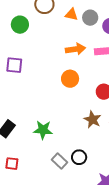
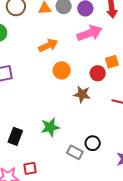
orange arrow: (75, 49) -> (48, 45), moved
brown star: (92, 120) -> (82, 94), moved

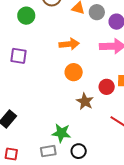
green star: (50, 127) -> (61, 133), moved
gray rectangle: (75, 152) -> (48, 151), moved, turned -56

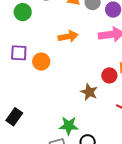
orange circle: (74, 72) -> (41, 62), moved

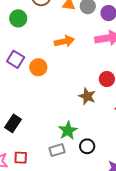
purple square: (19, 53) -> (16, 59), turned 30
green star: (69, 126) -> (68, 130), turned -30

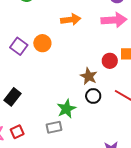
purple square: (16, 59) -> (19, 46), moved
black circle: (87, 146) -> (93, 96), moved
red square: (21, 158) -> (17, 132), turned -32

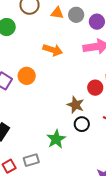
orange arrow: (71, 20) -> (53, 50), turned 30
gray rectangle: (54, 127) -> (31, 160), moved

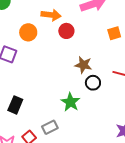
orange circle: (27, 76) -> (28, 32), moved
red circle: (95, 88) -> (66, 31), moved

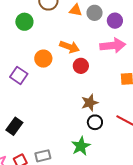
brown star: (83, 65) -> (90, 103), turned 30
green star: (70, 102) -> (81, 146), moved

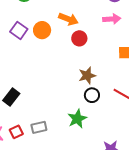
pink arrow: (113, 46) -> (112, 19), size x0.7
purple square: (19, 75) -> (19, 30), moved

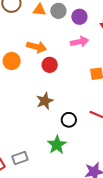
brown star: (87, 76) -> (45, 101), moved

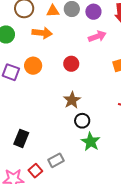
orange arrow: (37, 47) -> (42, 33), moved
black circle: (69, 120) -> (82, 121), moved

